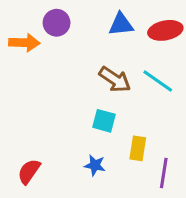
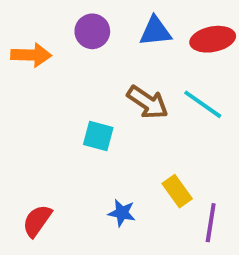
purple circle: (57, 23) -> (92, 31), moved
cyan square: (104, 121) -> (98, 136), moved
yellow rectangle: (138, 148) -> (177, 191), turned -45

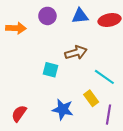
brown arrow: (148, 102) -> (76, 53), turned -50
cyan line: (203, 104) -> (104, 77), moved
blue star: (122, 213) -> (63, 109), size x1.5

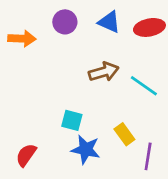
blue triangle: (80, 16) -> (109, 22), turned 30
cyan square: (51, 70) -> (72, 120), moved
cyan line: (104, 77) -> (144, 86), moved

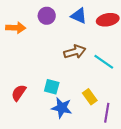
red semicircle: (26, 155) -> (19, 93), moved

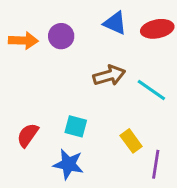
purple circle: (47, 16) -> (61, 36), moved
blue star: (62, 108) -> (68, 164), moved

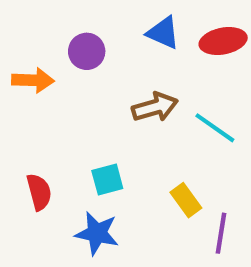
orange arrow: (23, 40) -> (33, 80), moved
cyan square: (76, 126) -> (107, 179), turned -30
red semicircle: (28, 135) -> (39, 192), turned 130

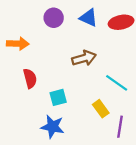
purple circle: (87, 51) -> (54, 18), moved
cyan line: (215, 128) -> (117, 83), moved
red semicircle: (39, 192) -> (30, 78), moved

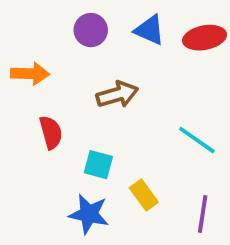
brown arrow: (84, 58) -> (117, 95), moved
cyan square: (58, 97) -> (98, 165), turned 30
yellow rectangle: (101, 109) -> (144, 195), moved

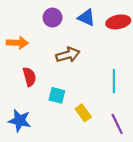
cyan line: (197, 140) -> (114, 81), turned 55
blue star: (89, 214) -> (20, 121), moved
purple line: (203, 214) -> (117, 124), turned -35

